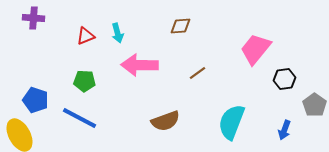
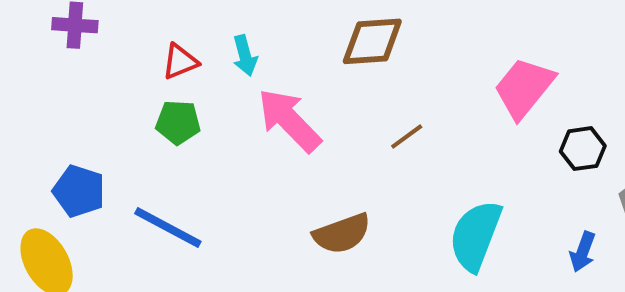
brown diamond: (180, 26) -> (372, 41), size x1.5
pink arrow: (140, 65) -> (289, 120), turned 45
green pentagon: (84, 81) -> (178, 122), moved

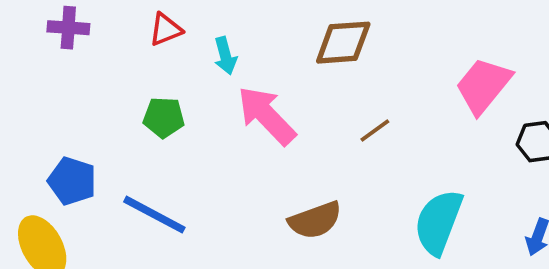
red triangle: (180, 62) -> (166, 30), moved

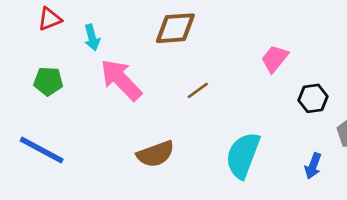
pink trapezoid: (483, 86) -> (275, 59), size x0.7

